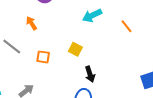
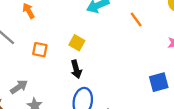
black arrow: (90, 74) -> (76, 69), moved

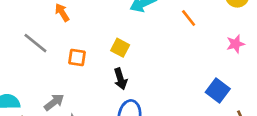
blue square: (159, 82) -> (218, 90), turned -36

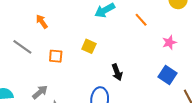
pink star: (235, 44) -> (169, 42), moved
black arrow: (120, 79) -> (117, 72), moved

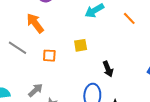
orange arrow: (42, 22) -> (35, 23), size x1.5
yellow square: (89, 46) -> (81, 45), turned -32

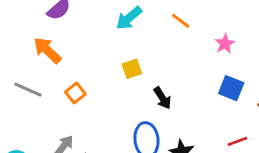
yellow square: (81, 45) -> (132, 69), moved
orange square: (49, 56) -> (75, 93), turned -32

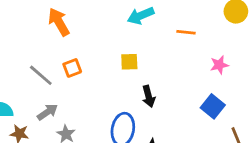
orange line: (181, 21) -> (186, 32), turned -48
gray line: (28, 90) -> (41, 75), moved

